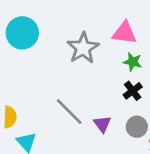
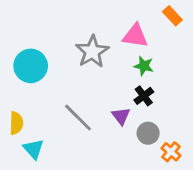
cyan circle: (22, 33) -> (31, 66), moved
purple triangle: (102, 124) -> (121, 116), moved

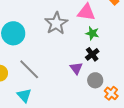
gray line: (78, 117) -> (29, 69), moved
cyan triangle: (34, 149) -> (24, 95), moved

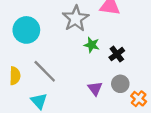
green star: (92, 33) -> (92, 45), moved
purple triangle: (76, 68) -> (95, 88), moved

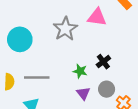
green star: (92, 45) -> (80, 71), moved
gray line: (45, 71) -> (37, 77), turned -45

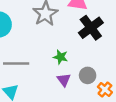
black cross: (103, 62) -> (91, 28), moved, size x1.6

